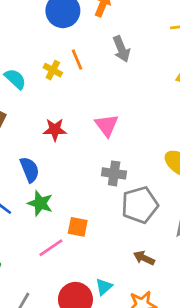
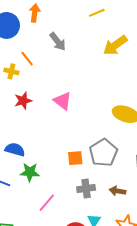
red star: (55, 130) -> (23, 101), moved
blue semicircle: (30, 170) -> (15, 150), turned -36
gray cross: (114, 173) -> (86, 189), moved
orange square: (78, 227) -> (75, 158), moved

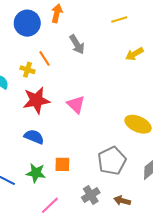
yellow arrow: (115, 45) -> (134, 54), size x0.7
red star: (23, 101) -> (36, 100), size x1.5
blue semicircle: (15, 150) -> (34, 137), moved
orange square: (75, 158) -> (62, 164), moved
gray cross: (86, 189) -> (91, 195), turned -30

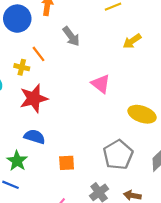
pink triangle: (76, 105) -> (101, 84), moved
green star: (36, 173) -> (17, 161), moved, turned 30

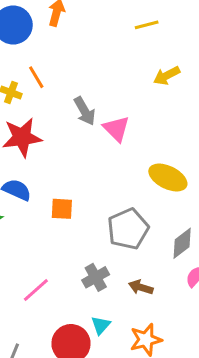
gray arrow: (71, 36) -> (85, 111), moved
orange square: (67, 163) -> (62, 209), moved

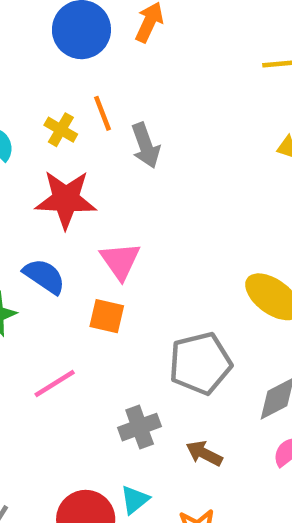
gray arrow: (85, 111) -> (146, 146), moved
pink triangle: (116, 129) -> (120, 261), moved
pink line: (36, 290) -> (55, 384), moved

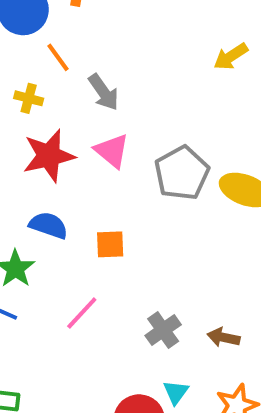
orange line: (103, 113) -> (58, 57), moved
pink triangle: (120, 261) -> (112, 151), moved
gray pentagon: (200, 363) -> (182, 173), moved

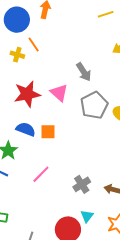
gray arrow: (103, 92) -> (84, 72), moved
yellow cross: (29, 98) -> (17, 55), moved
orange square: (110, 244) -> (48, 132), moved

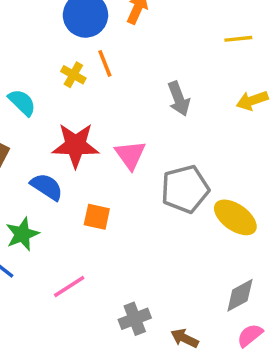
gray arrow: (84, 72) -> (179, 99), moved
blue semicircle: (26, 129) -> (47, 187), moved

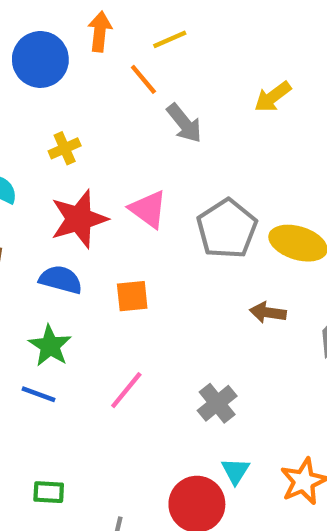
yellow line: (238, 39) -> (170, 39), moved
orange line: (105, 63) -> (143, 79), moved
yellow cross: (73, 75) -> (65, 148), moved, turned -35
brown arrow: (185, 338) -> (268, 313), moved

